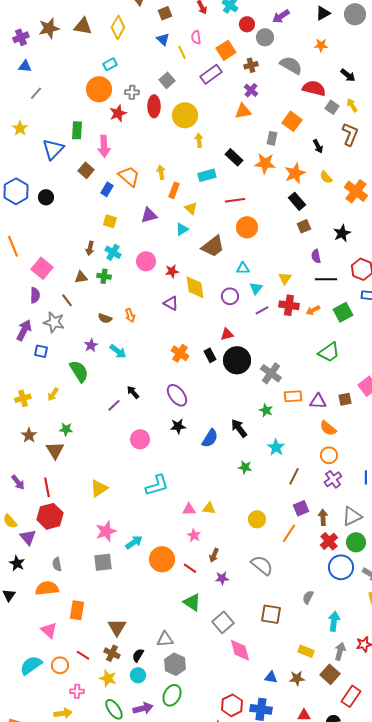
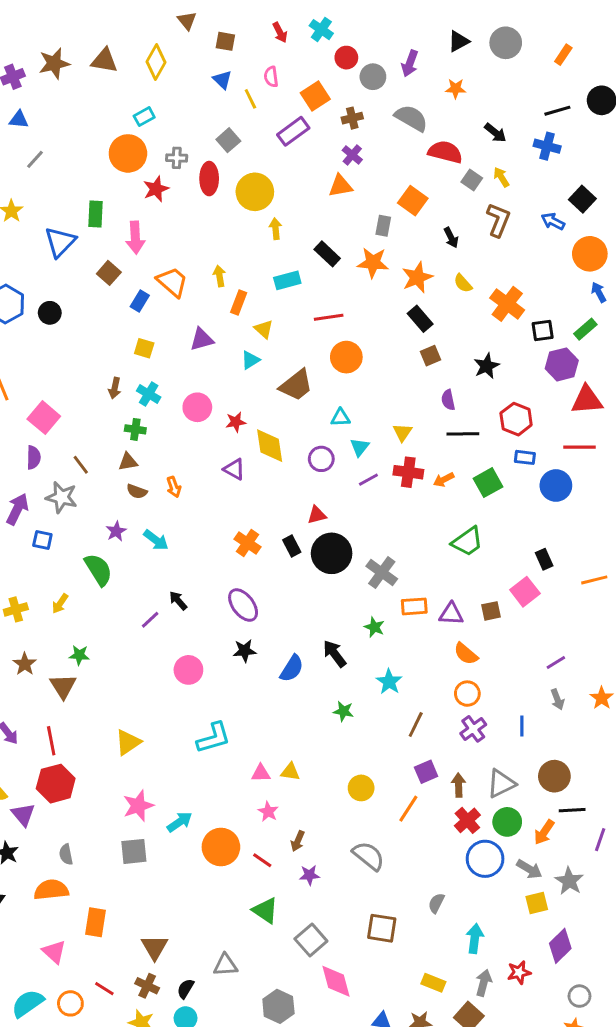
brown square: (165, 13) -> (225, 41), turned 32
purple arrow: (281, 16) -> (410, 63), moved, turned -36
brown triangle: (81, 277) -> (128, 462), moved
gray hexagon: (175, 664) -> (278, 1006), moved

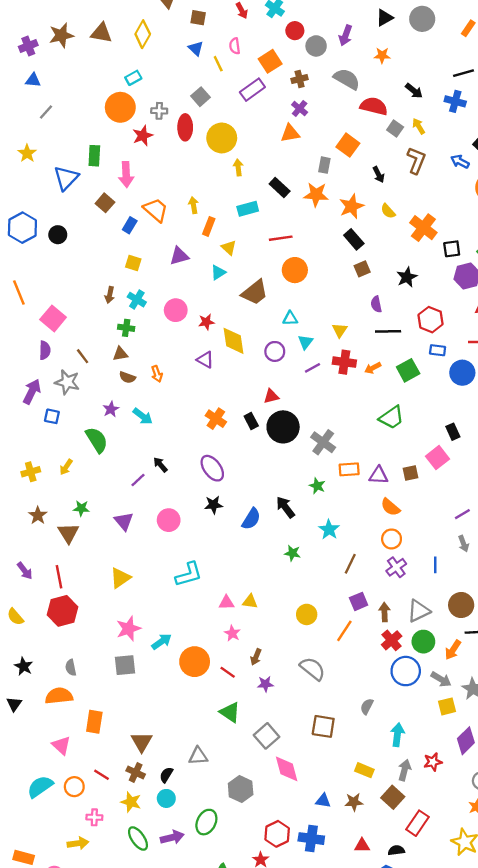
purple triangle: (23, 815) -> (124, 521), moved

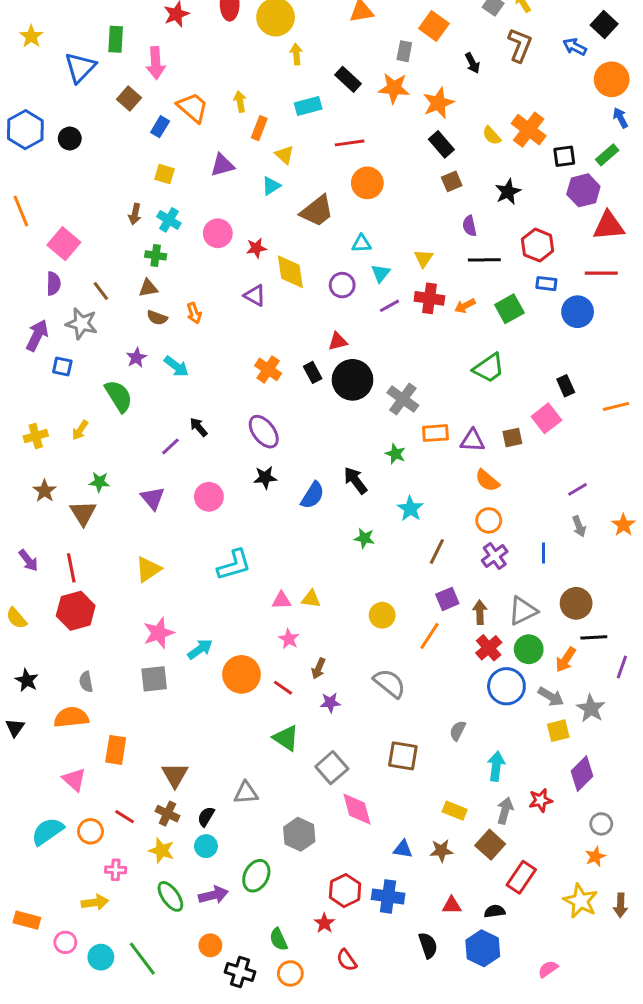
yellow semicircle: (388, 211) -> (492, 136), moved

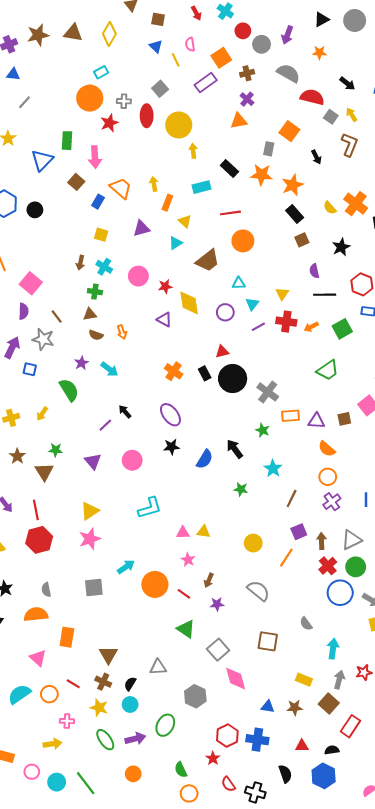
pink star: (159, 633) -> (90, 539), moved
gray semicircle: (458, 731) -> (306, 624), turned -64
black cross: (240, 972) -> (255, 792), moved

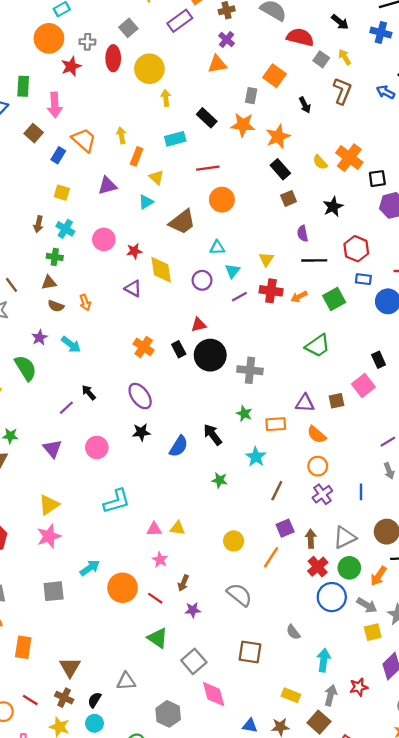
gray cross: (268, 392) -> (250, 370), turned -30
orange rectangle: (290, 416) -> (276, 424), moved

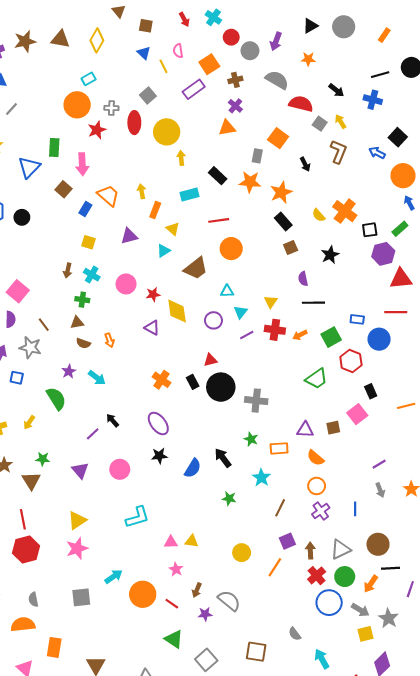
red hexagon: (356, 249) -> (351, 361), moved
gray semicircle: (239, 595) -> (229, 601), moved
cyan arrow: (324, 660) -> (322, 659), turned -36

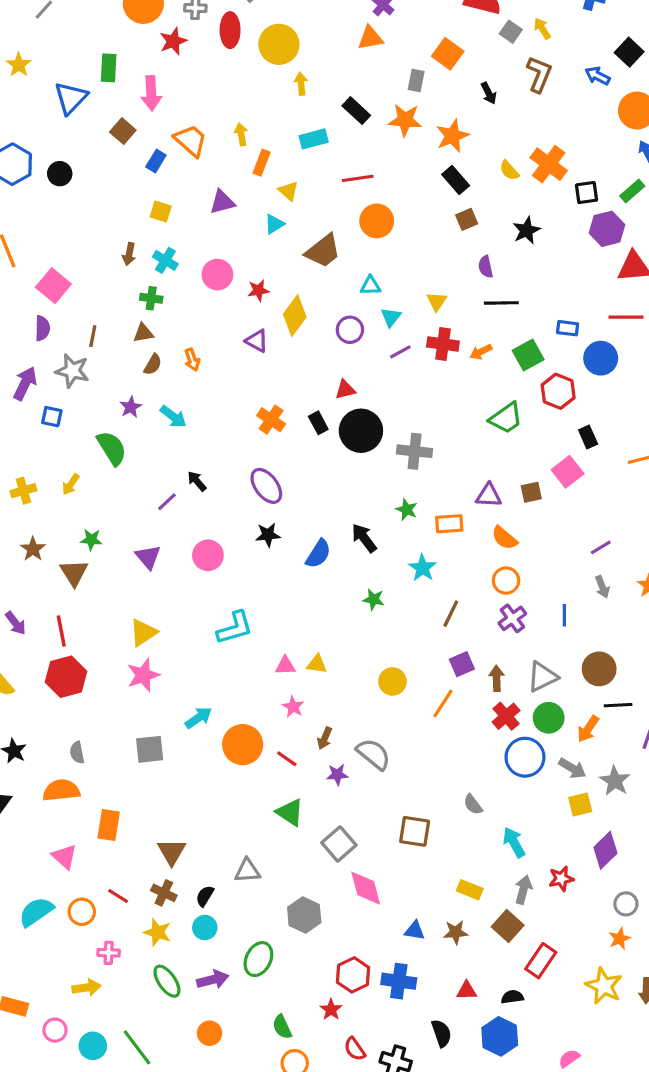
yellow diamond: (177, 311) -> (295, 316), turned 45
brown line: (44, 325) -> (93, 336), turned 48
brown semicircle: (83, 343) -> (153, 364), turned -80

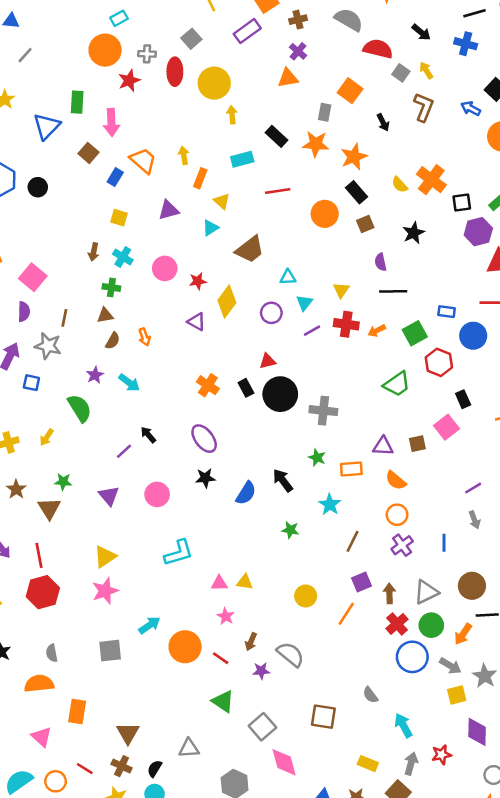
orange circle: (377, 221) -> (325, 214), moved
purple diamond: (605, 850) -> (477, 732), turned -44

